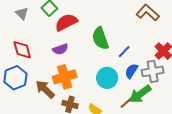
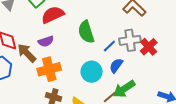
gray cross: (153, 71) -> (130, 40), moved
brown arrow: (45, 89) -> (27, 53), moved

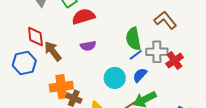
green semicircle: (86, 32) -> (133, 39), moved
purple semicircle: (46, 41) -> (88, 46), moved
orange cross: (49, 69) -> (61, 87), moved

